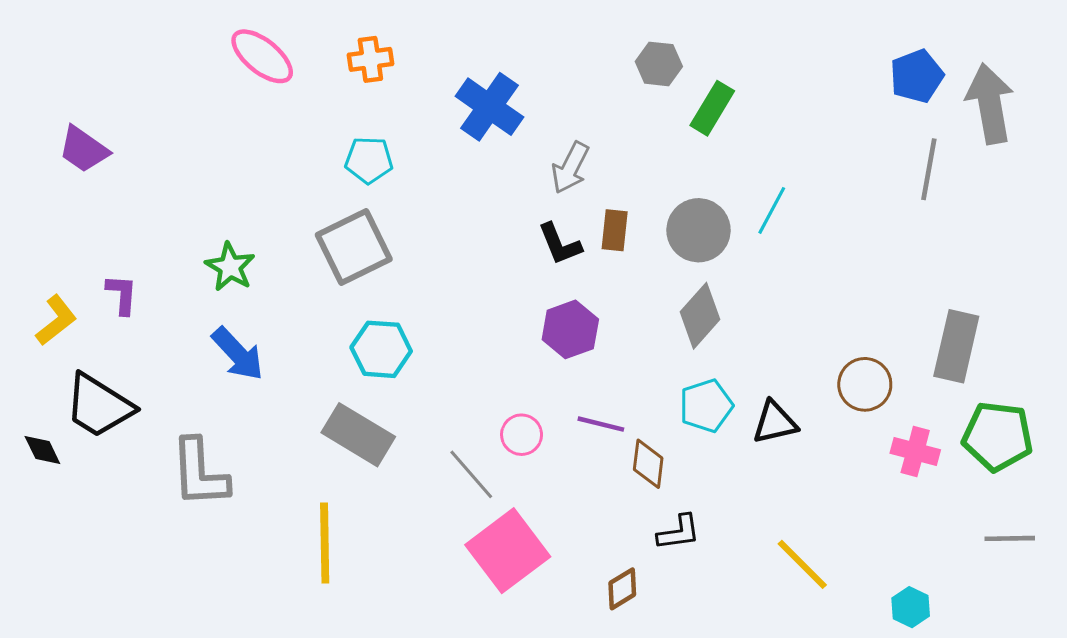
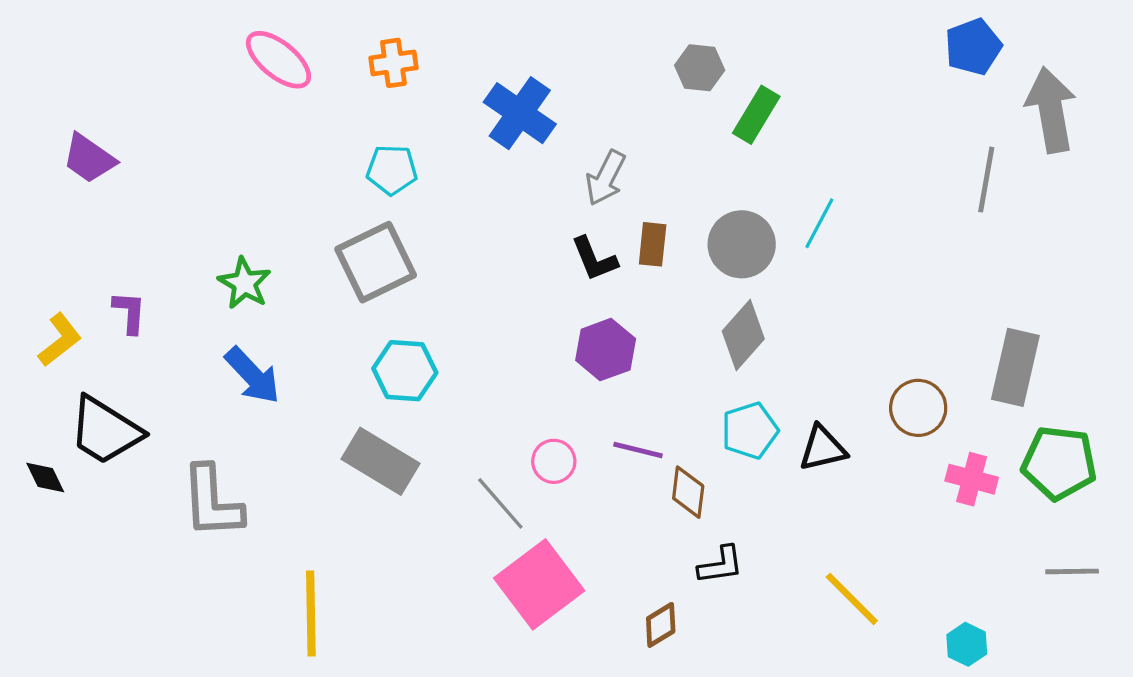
blue pentagon: (917, 76) -> (973, 47), moved
yellow line: (325, 543) -> (311, 614), moved

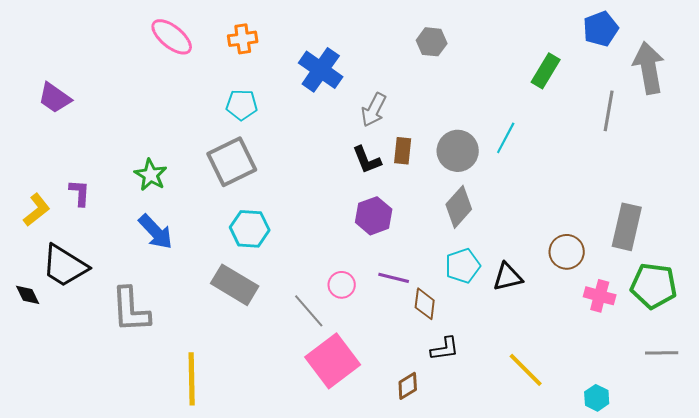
green rectangle: (756, 115) -> (546, 71), moved

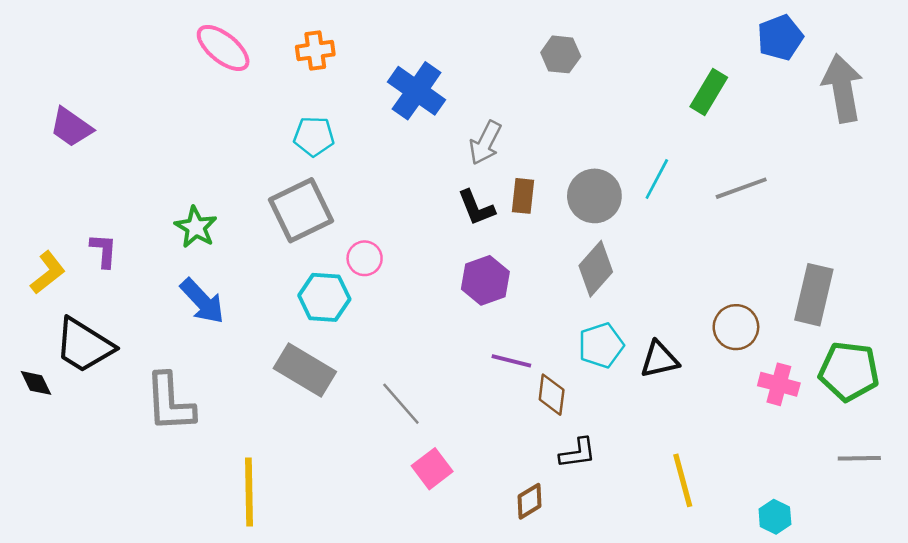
gray line: (609, 111) -> (741, 188), moved, turned 60
pink circle: (342, 285) -> (365, 258), moved
pink square: (333, 361) -> (432, 469), size x0.6
yellow line: (526, 370) -> (683, 480), turned 30

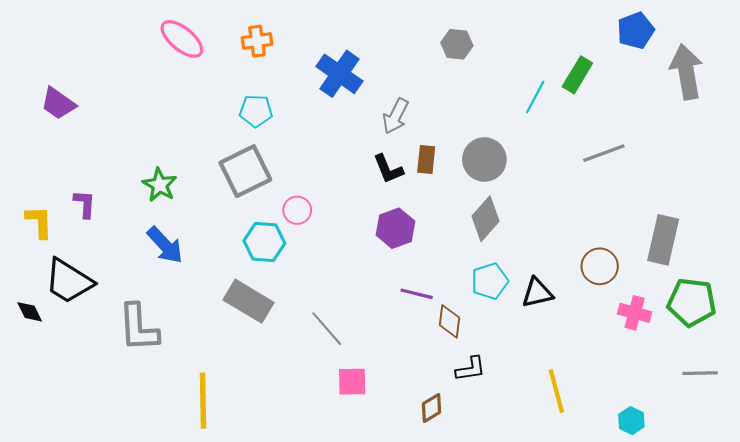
cyan line: (657, 179) -> (535, 97), moved
yellow L-shape: (48, 273) -> (39, 222), turned -54
pink square: (432, 469) -> (352, 382), turned 36

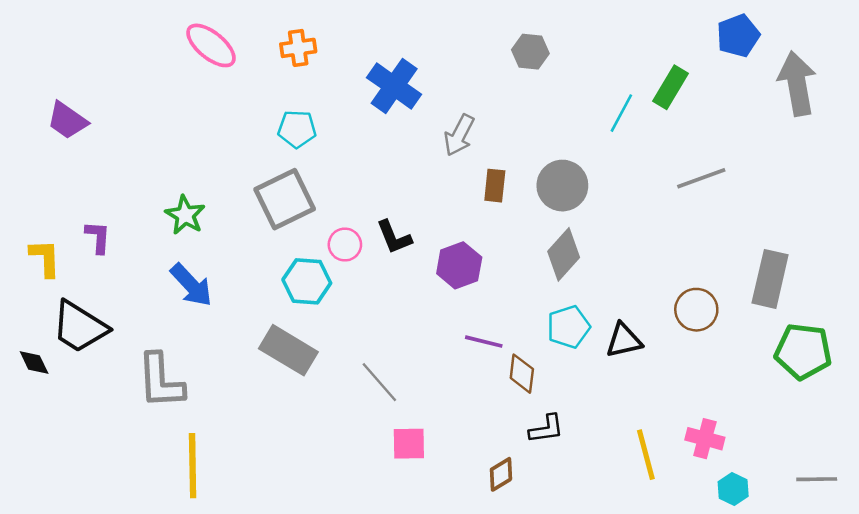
black L-shape: (388, 169) -> (394, 237), moved
pink cross: (635, 313) -> (705, 439), moved
gray line: (700, 373) -> (817, 479), moved
yellow line: (203, 401) -> (193, 466), moved

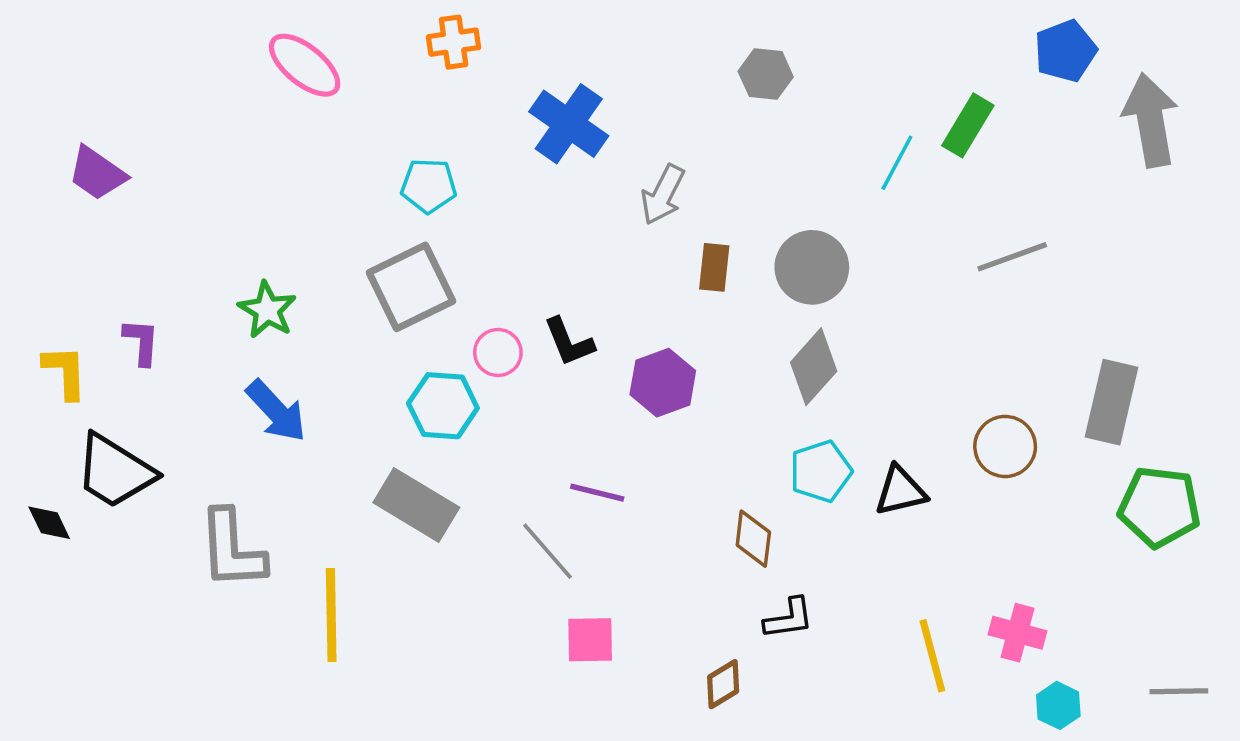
orange cross: (298, 48) -> (454, 42), moved
purple line: (484, 342) -> (597, 493), moved
yellow line: (193, 466) -> (331, 615), moved

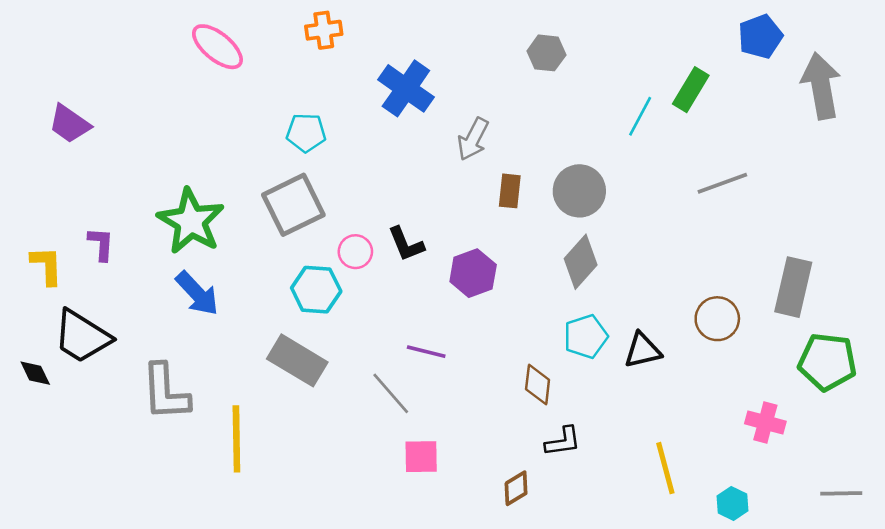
green star: (267, 310) -> (191, 221), size x1.6
pink cross: (1018, 633) -> (765, 422), moved
cyan hexagon: (1058, 705) -> (732, 503), moved

